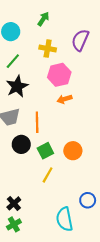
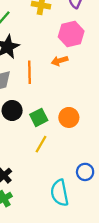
pink hexagon: (59, 75) -> (71, 34), moved
orange line: (37, 122) -> (29, 72), moved

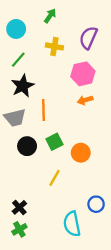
orange arrow: (60, 61) -> (85, 100), moved
green square: (39, 117) -> (54, 142), moved

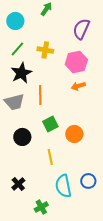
yellow cross: (54, 46) -> (45, 50), moved
black circle: (27, 146) -> (22, 137), moved
yellow line: (54, 178) -> (50, 157), turned -42
cyan semicircle: (72, 224) -> (63, 186), moved
green cross: (19, 229) -> (41, 207), moved

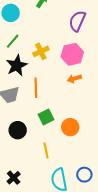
yellow cross: (45, 50) -> (41, 51), moved, turned -35

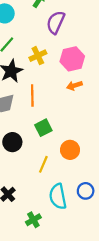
purple semicircle: (77, 21) -> (56, 22), moved
orange circle: (70, 127) -> (70, 150), moved
yellow line: (46, 150) -> (43, 164), turned 35

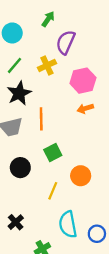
yellow cross: (38, 56) -> (47, 65), moved
blue circle: (86, 191) -> (97, 234), moved

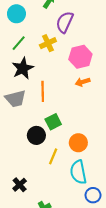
black circle: (20, 168) -> (36, 135), moved
cyan semicircle: (68, 224) -> (78, 172), moved

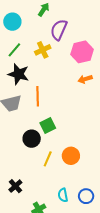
pink hexagon: (80, 57) -> (82, 52), moved
black star: (23, 68) -> (18, 74), turned -30
orange arrow: (83, 82) -> (85, 79), moved
orange circle: (78, 143) -> (71, 156), moved
cyan semicircle: (78, 172) -> (63, 195), moved, size x0.6

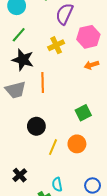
yellow cross: (43, 50) -> (56, 45), moved
green square: (48, 126) -> (83, 113), moved
cyan semicircle: (63, 195) -> (57, 184), moved

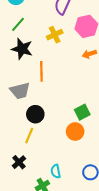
gray trapezoid: (16, 90) -> (20, 91), moved
green square: (83, 113) -> (82, 112), moved
yellow line: (53, 147) -> (29, 136), moved

